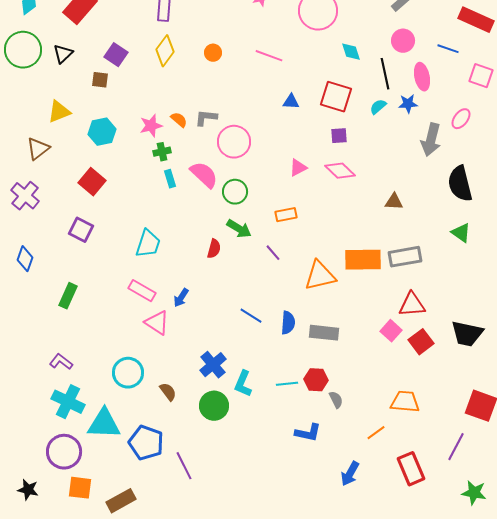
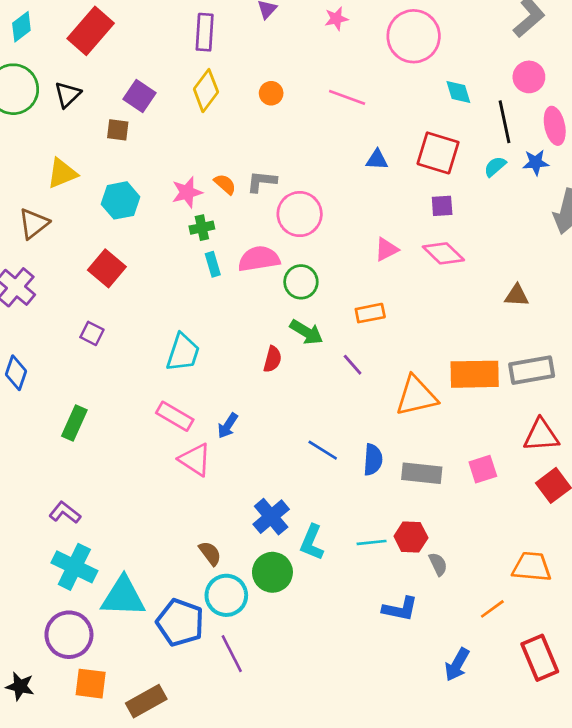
pink semicircle: (204, 175) -> (259, 259), turned -52
purple square: (81, 230) -> (92, 333), size x0.7
pink square: (391, 331) -> (483, 469), moved, turned 30
cyan circle: (128, 373) -> (226, 595), moved

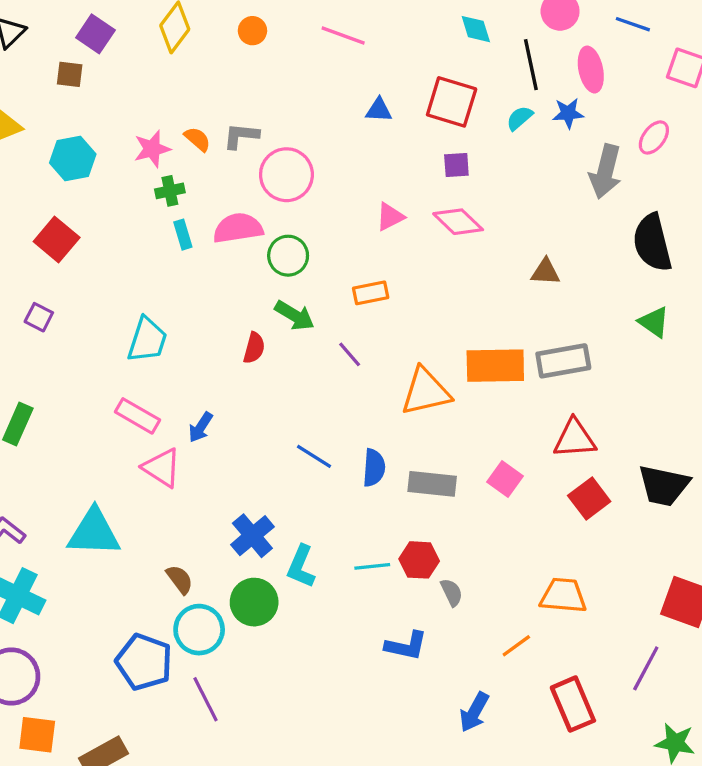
pink square: (483, 469) -> (505, 479), turned -36
cyan triangle: (123, 597) -> (94, 532), moved

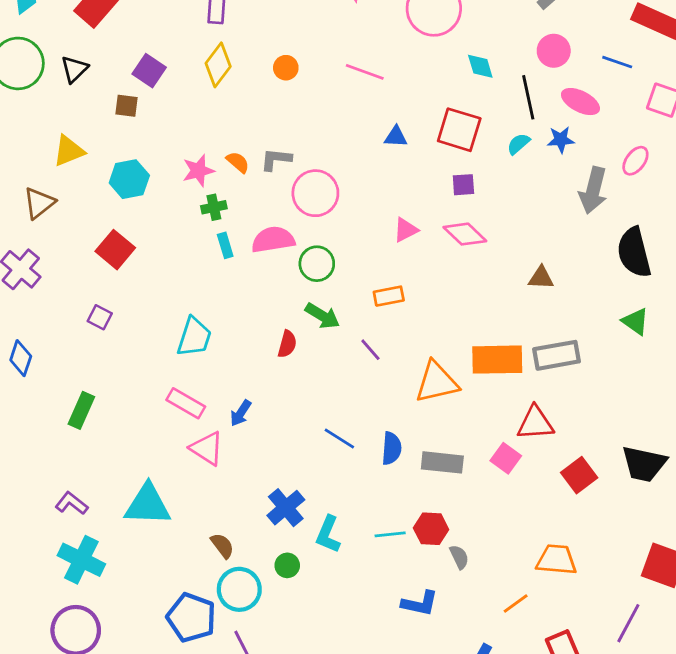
pink ellipse: (591, 70) -> (580, 102), turned -51
red triangle: (575, 439) -> (535, 423), moved
green circle: (254, 602) -> (287, 565), size x0.6

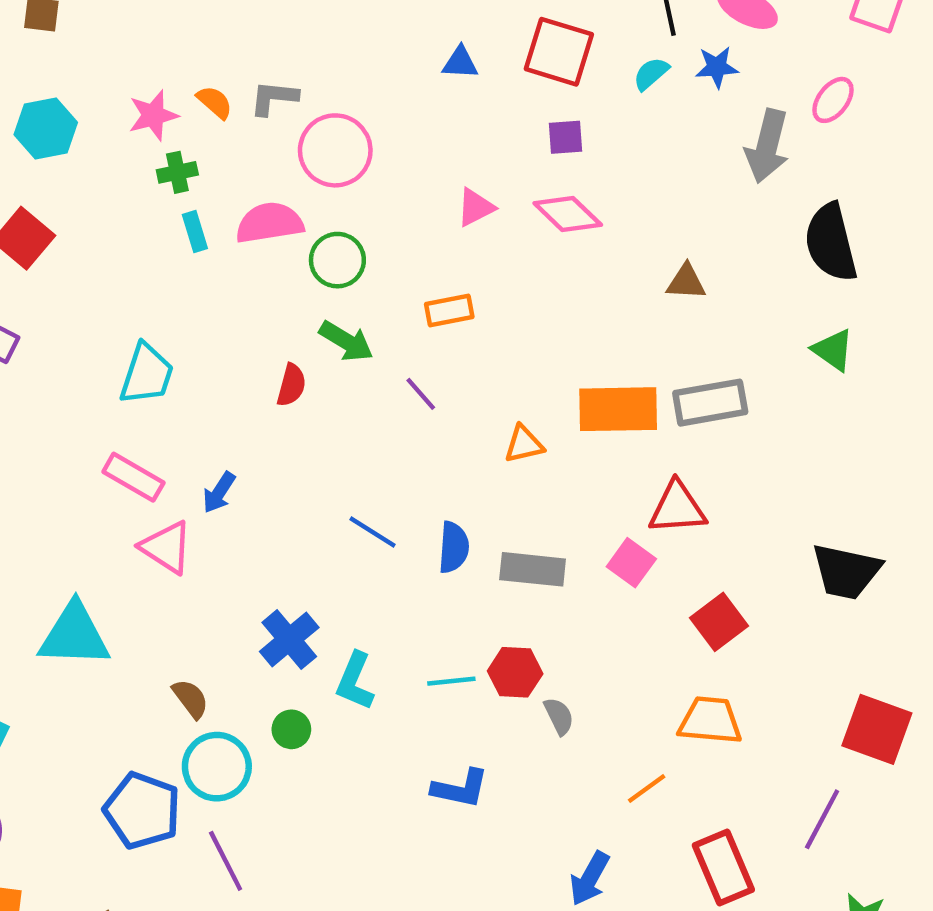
orange triangle: (437, 382) -> (524, 444), size x0.6
red square: (579, 475) -> (719, 622), moved
blue L-shape: (420, 603) -> (460, 789), moved

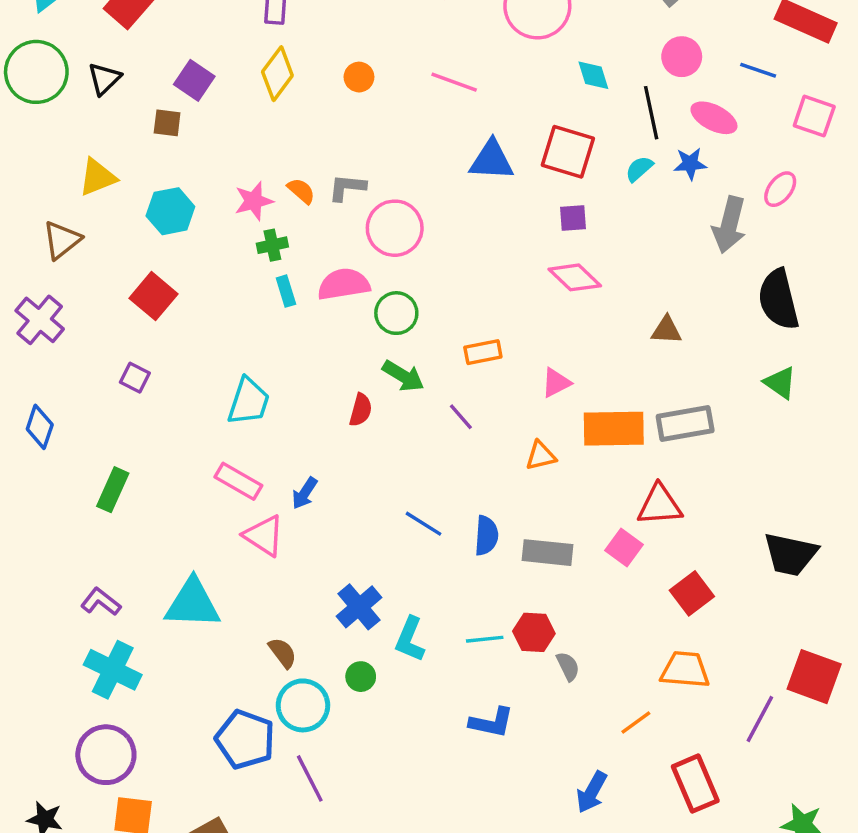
blue triangle: (460, 63) -> (491, 160), size x1.6
pink triangle: (476, 207) -> (556, 383), moved
purple line: (822, 819) -> (760, 719), moved

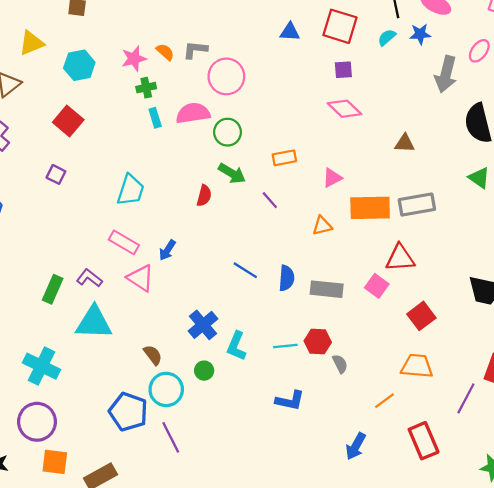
blue triangle: (491, 160) -> (290, 32), size x0.7
green rectangle: (113, 490) -> (53, 289), moved
purple L-shape: (101, 602) -> (89, 278), moved

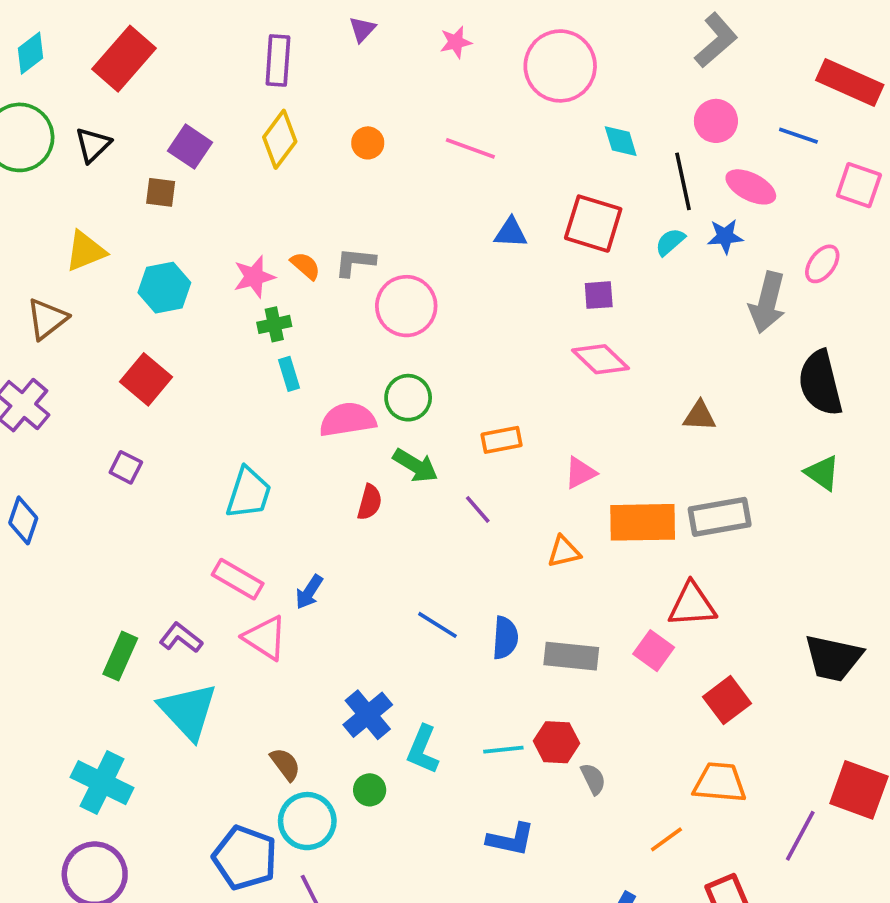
pink semicircle: (193, 113) -> (348, 420), moved
cyan triangle: (94, 323) -> (188, 711), turned 45

